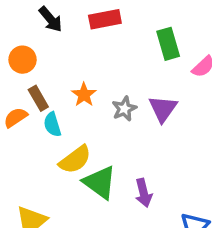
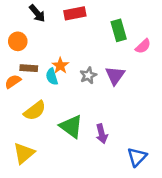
brown rectangle: (38, 98) -> (29, 68), turned -56
cyan semicircle: (52, 124) -> (52, 77), moved
yellow semicircle: (75, 160) -> (35, 111), moved

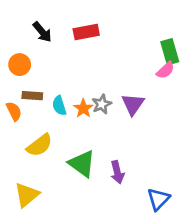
green rectangle: (119, 30) -> (170, 52), moved
orange star: (60, 66) -> (83, 108), moved
orange semicircle: (13, 81) -> (14, 111), turned 98

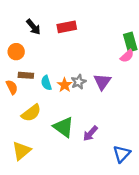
purple arrow: (117, 172) -> (90, 133), turned 56

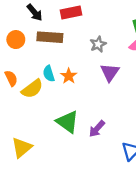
brown rectangle: (26, 75) -> (50, 37), moved, size x1.5
gray star: (79, 82) -> (98, 44), moved
yellow semicircle: (31, 113) -> (32, 89), moved

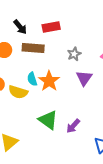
orange star: (69, 76) -> (49, 81), size x1.5
yellow semicircle: (32, 89) -> (18, 92), turned 54

